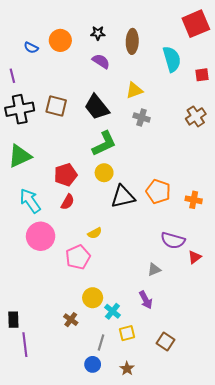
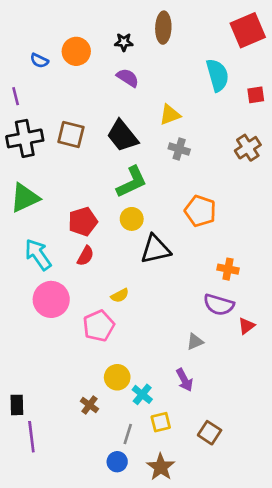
brown ellipse: (132, 41) -> (163, 28), moved
orange pentagon: (158, 191) -> (200, 211), moved
orange cross: (194, 200) -> (228, 269), moved
brown star: (127, 369) -> (161, 467), size x1.5

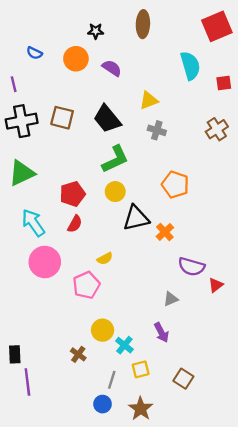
black star: (124, 42) -> (96, 31), moved
orange circle: (76, 51) -> (76, 59), moved
orange cross: (228, 269) -> (165, 232), moved, turned 36

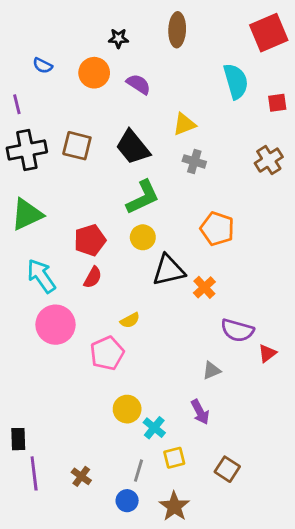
brown cross: (78, 354) -> (81, 476), moved

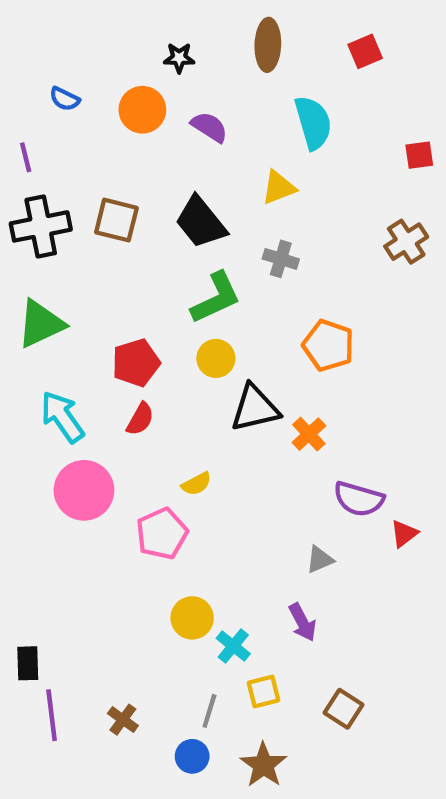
red square: (269, 33) -> (365, 51), moved, size x0.6
cyan semicircle: (236, 81) -> (313, 123), moved
gray cross: (194, 161) -> (281, 259), moved

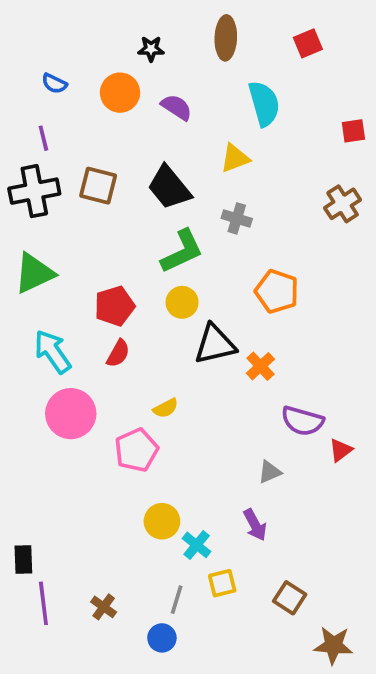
purple line: (26, 157) -> (43, 138), moved
brown star: (263, 765) -> (333, 645), moved, turned -30

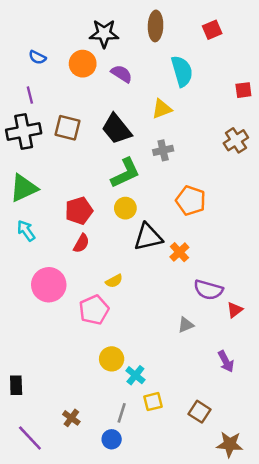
black star: (151, 49) -> (104, 34), size x1.6
gray cross: (237, 218) -> (163, 150), turned -30
cyan arrow: (53, 352) -> (26, 231), moved, size x0.7
purple arrow: (255, 525) -> (226, 361), moved
purple line: (43, 603) -> (30, 438), moved, turned -36

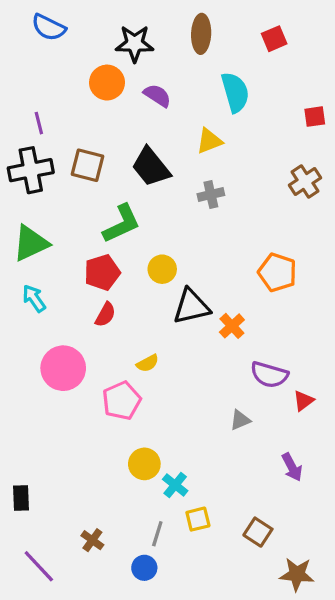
blue semicircle: (37, 57) -> (49, 27), moved, size x1.5
green L-shape: (125, 173) -> (122, 224), moved
orange pentagon: (191, 201) -> (277, 272), moved

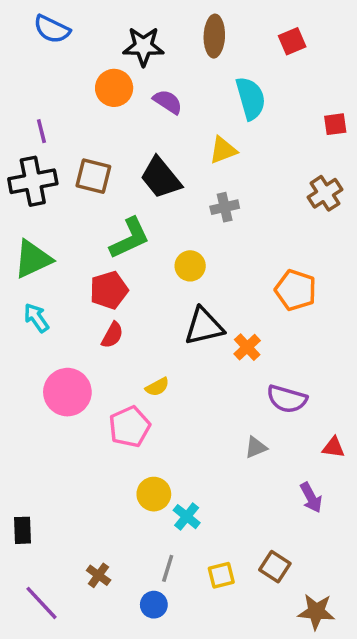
yellow circle: (162, 269) -> (190, 266), moved
red triangle: (303, 401) -> (334, 447), moved, turned 45
yellow square: (198, 519) -> (221, 575), moved

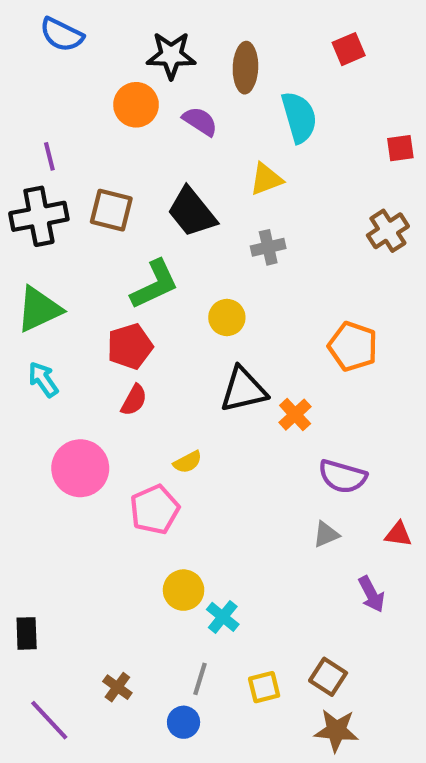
brown ellipse: (214, 36) -> (245, 68), moved
gray triangle: (256, 447) -> (326, 534), moved
brown star: (316, 612) -> (336, 730), moved

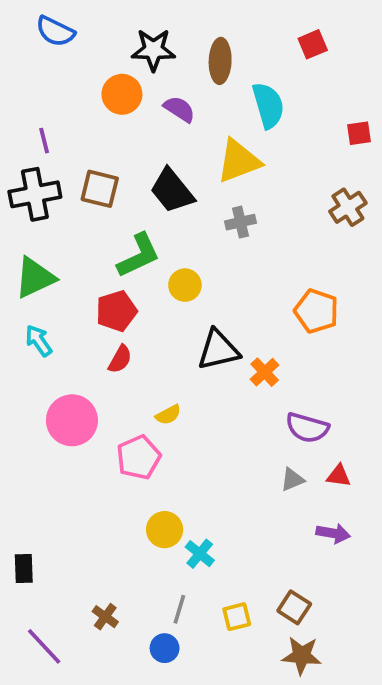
yellow triangle: (266, 179) -> (239, 161), size x1.5
yellow circle: (227, 317) -> (185, 285), moved
red triangle: (398, 534) -> (339, 476), moved
purple arrow: (371, 594) -> (333, 533), turned -52

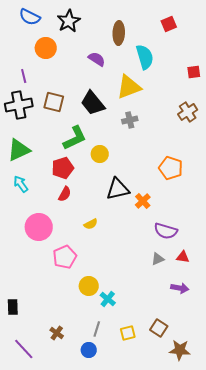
black star: (153, 50) -> (69, 21), moved, turned -30
orange circle: (122, 94) -> (46, 48), moved
pink pentagon: (139, 457) -> (65, 257), moved
brown star: (302, 656) -> (180, 350), moved

